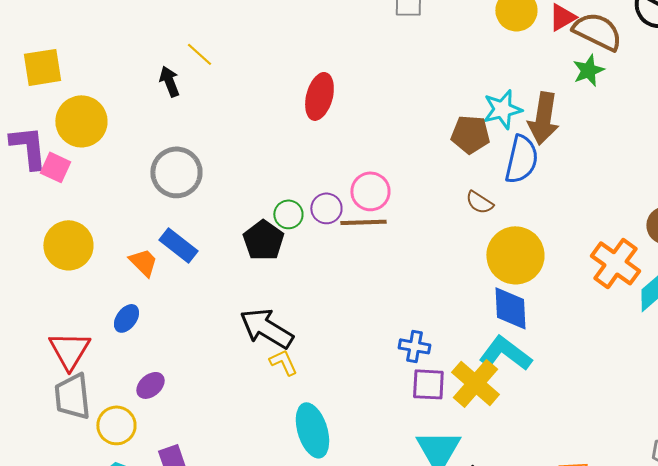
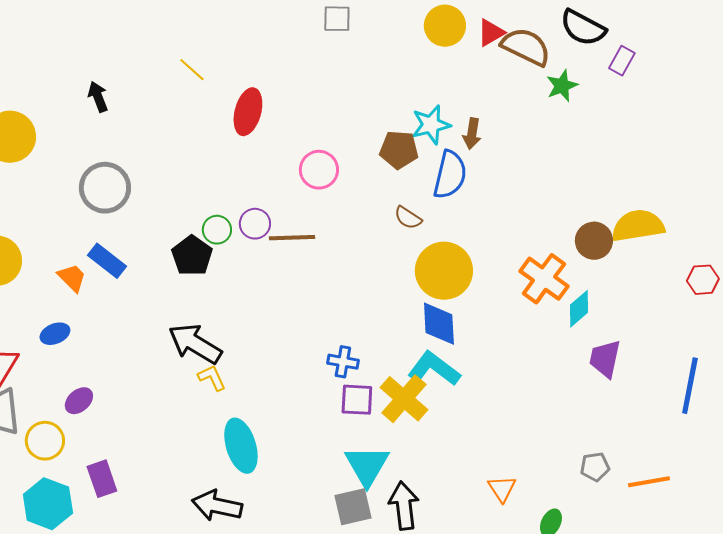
yellow line: (199, 54) -> (192, 70), moved
green star: (588, 70) -> (562, 86), moved
brown arrow: (543, 118) -> (472, 134), size x0.6
pink circle: (370, 191) -> (319, 170), moved
blue ellipse: (126, 318) -> (55, 334), turned 32

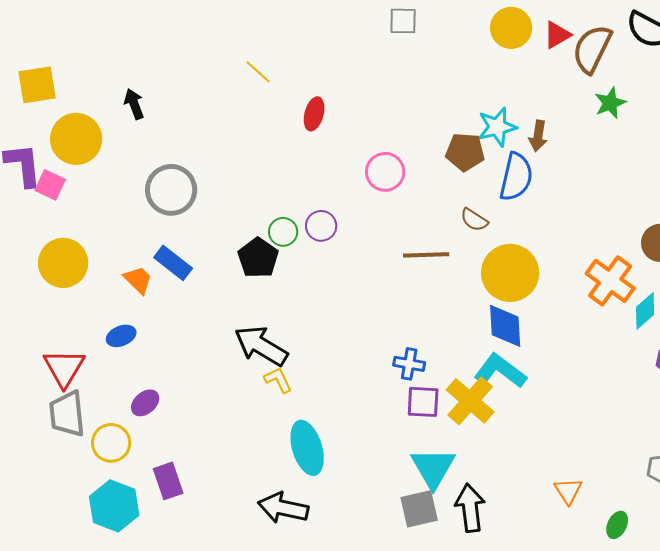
brown semicircle: (526, 47) -> (592, 49), turned -90
green star: (562, 86) -> (610, 103), moved
black arrow: (98, 97) -> (134, 104), moved
red ellipse: (248, 112) -> (314, 114), size x0.7
brown line: (292, 238) -> (426, 255), moved

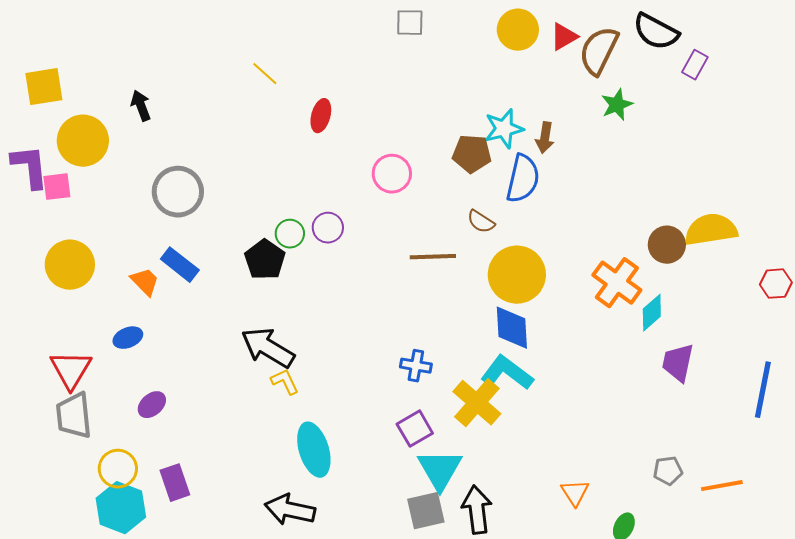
pink square: (50, 185) -> (57, 187), turned -32
purple square: (423, 402) -> (415, 429), moved, turned -33
yellow circle: (111, 443) -> (118, 469), moved

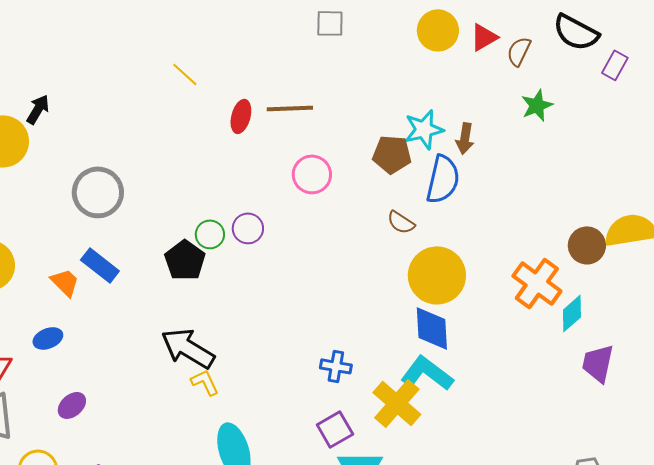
brown semicircle: (599, 51) -> (519, 51), size x0.6
black arrow: (141, 106) -> (38, 109), moved, turned 52
brown line: (433, 257) -> (290, 108), moved

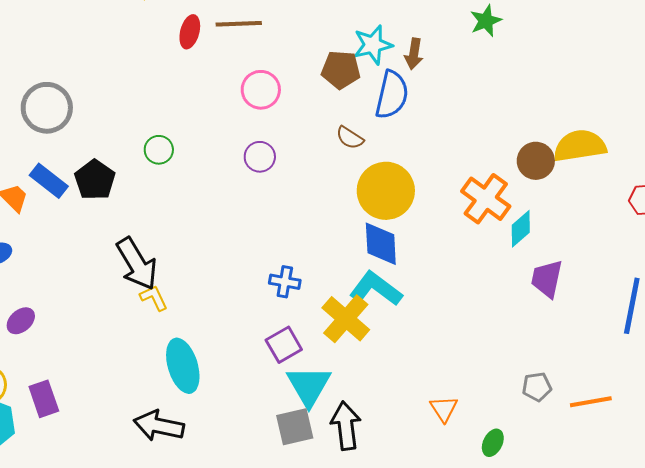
purple circle: (248, 228) -> (260, 157), moved
black pentagon: (185, 260) -> (95, 180), moved
black arrow: (188, 348) -> (137, 264), turned -152

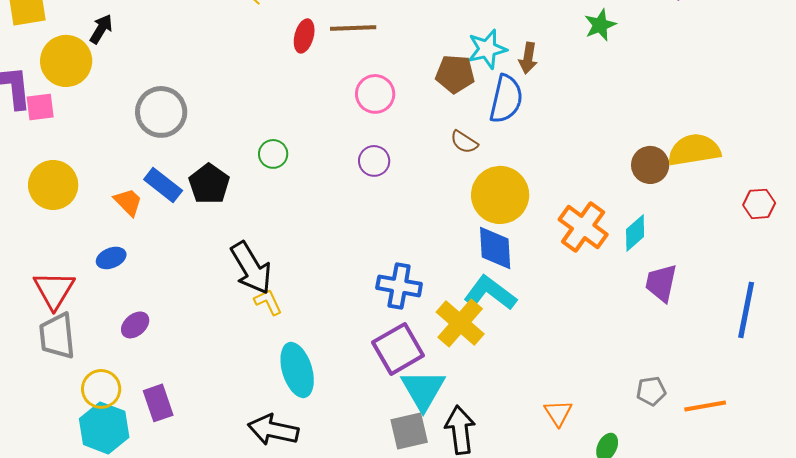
orange cross: (486, 199) -> (583, 227), moved
blue cross: (285, 282) -> (399, 286), size x1.4
purple square: (284, 345) -> (398, 349), size x1.4

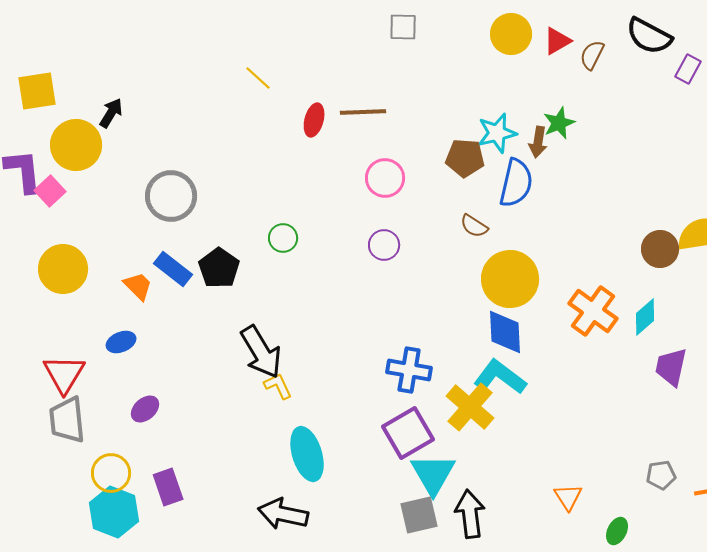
green star: (600, 25) -> (559, 123), moved
pink square: (40, 107) -> (50, 191), turned -36

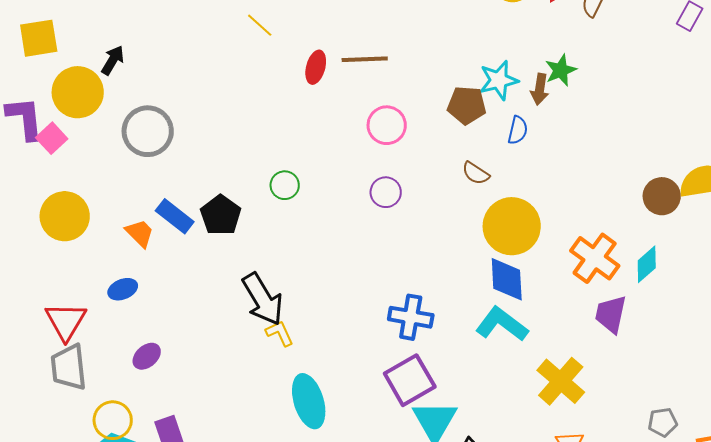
blue semicircle: (516, 183) -> (518, 130), size x0.6
gray circle: (171, 196) -> (148, 131), moved
purple trapezoid: (671, 367) -> (611, 314), moved
yellow cross: (470, 407) -> (561, 381), moved

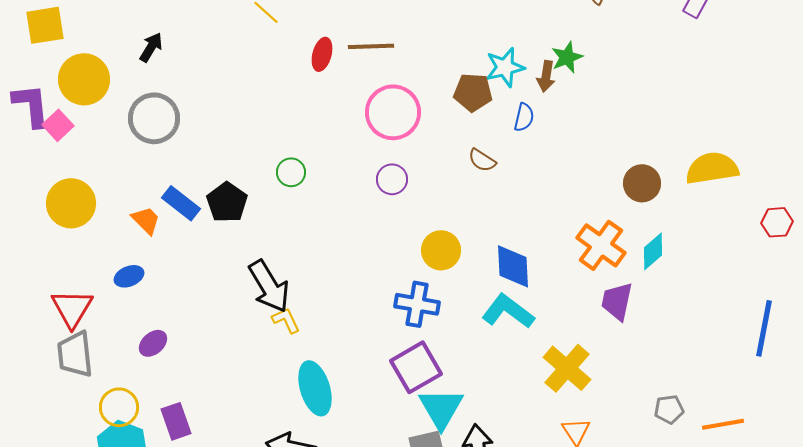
black arrow: (113, 60) -> (151, 47), moved
pink circle: (387, 125) -> (393, 112), size x1.4
brown circle: (662, 196) -> (642, 183), moved
yellow circle: (512, 226) -> (441, 250), moved, size x0.7

